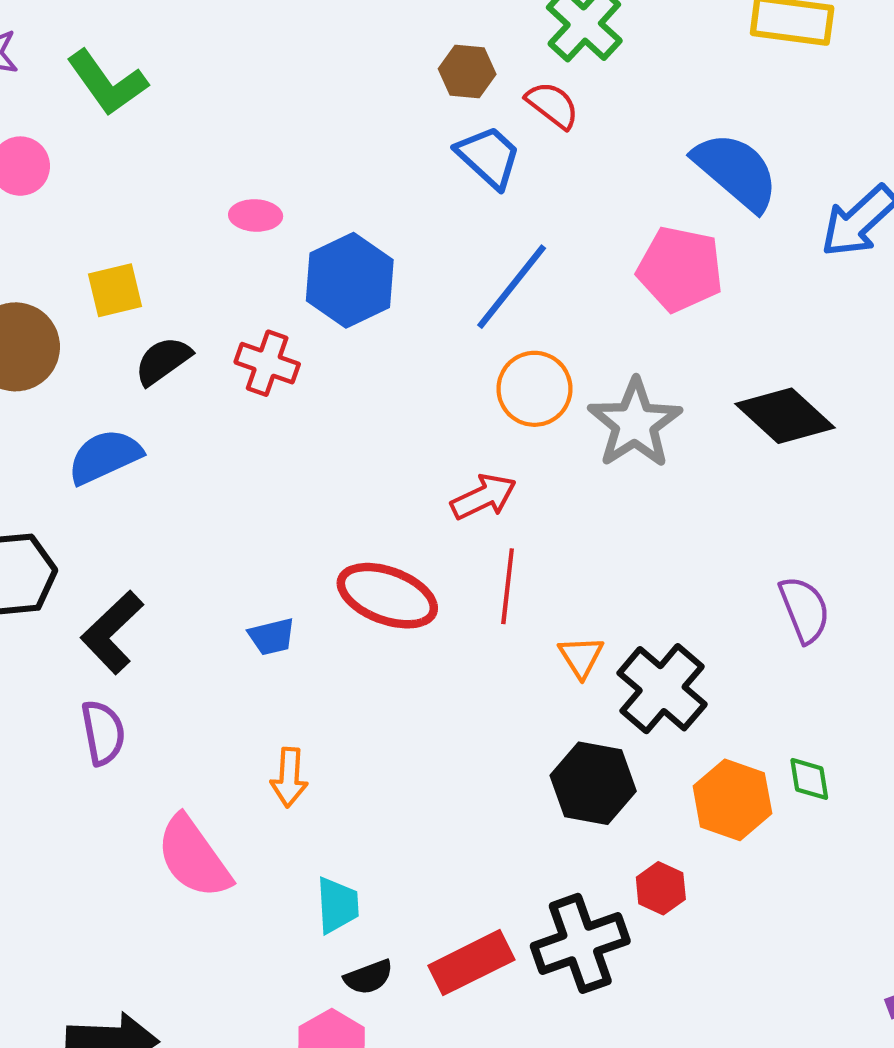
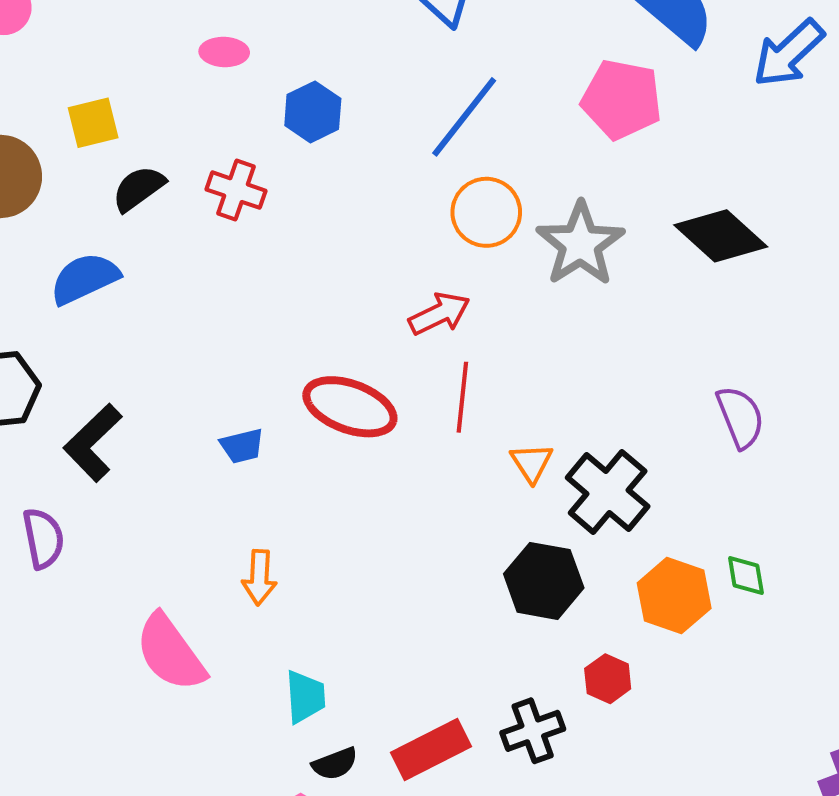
blue hexagon: (350, 280) -> (313, 112), size x0.7
purple semicircle: (103, 733) -> (43, 538), moved
black cross: (580, 943) -> (533, 731), size x0.7

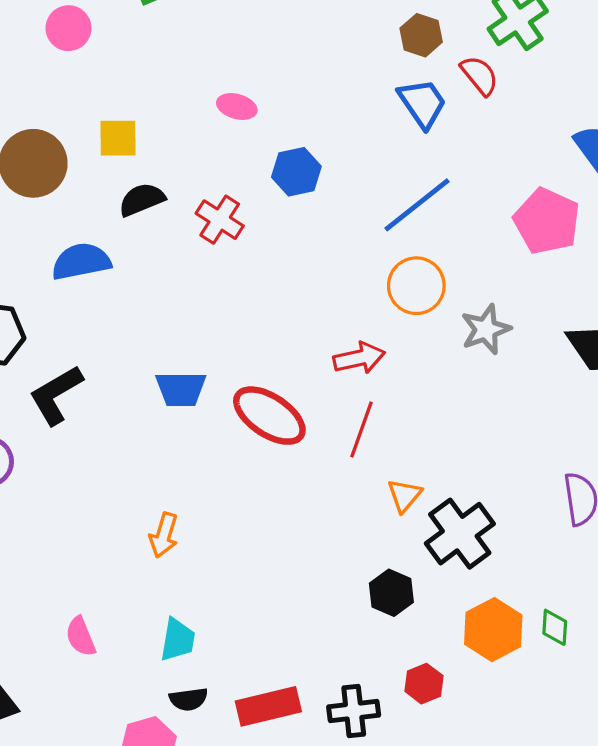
gray star: (580, 244) -> (486, 329), size x0.7
blue trapezoid: (242, 446) -> (181, 389), moved, size x1.4
black hexagon: (544, 581) -> (391, 593), size x0.7
pink semicircle: (170, 653) -> (81, 637), moved, size x0.6

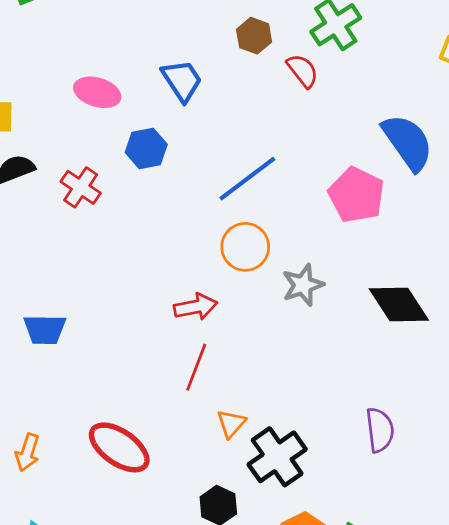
blue trapezoid: (422, 103) -> (182, 80), moved
pink ellipse: (237, 106) -> (97, 92), size x1.4
red ellipse: (269, 416) -> (119, 447), moved

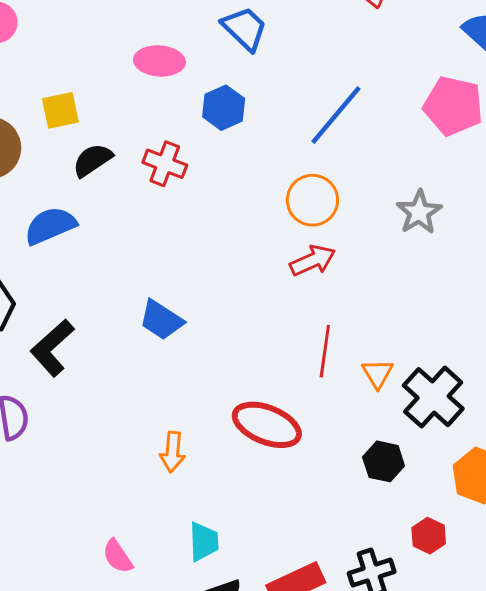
orange circle: (245, 247) -> (312, 200), moved
blue trapezoid: (45, 329) -> (161, 320), turned 45
red line: (196, 367) -> (325, 351), moved

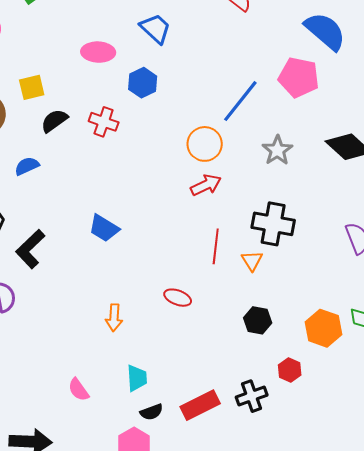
blue line: (336, 115) -> (240, 101), moved
blue semicircle: (50, 226) -> (27, 166), size x0.7
black cross: (433, 397) -> (273, 224), moved, turned -30
red ellipse: (267, 425) -> (178, 298), size x0.6

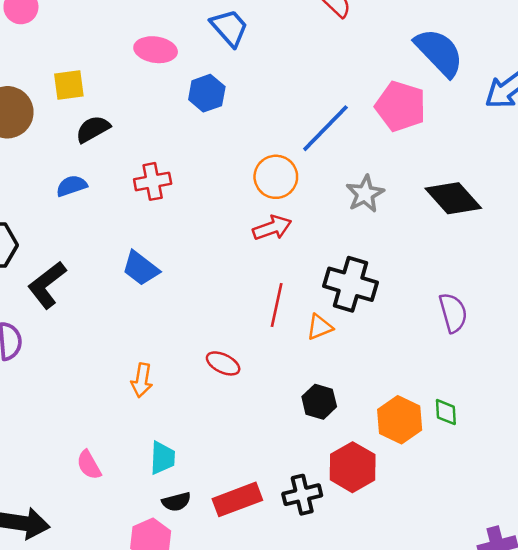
red cross: (104, 122) -> (153, 181), moved, turned -36
blue semicircle: (27, 166) -> (72, 186), moved
orange triangle: (252, 261) -> (320, 327), turned 35
red hexagon: (290, 370) -> (353, 467), size x1.6

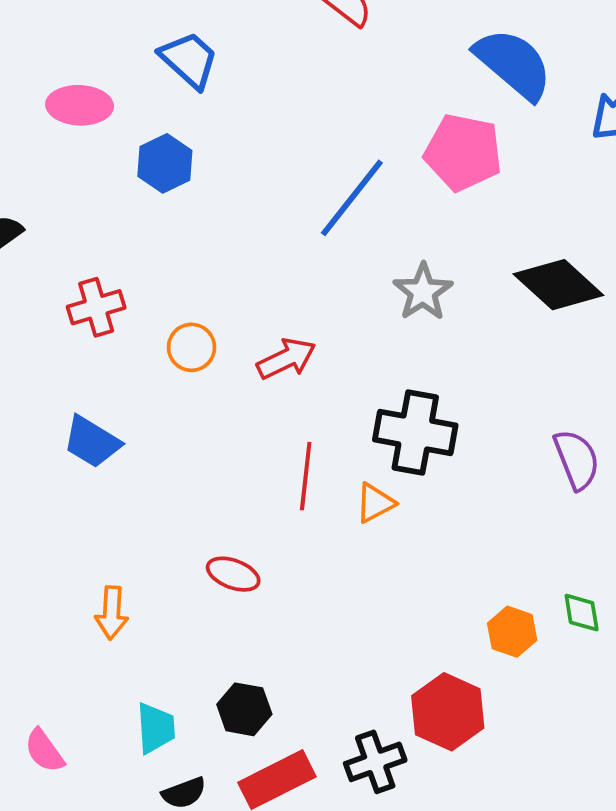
orange circle: (276, 177) -> (192, 347), moved, size x0.7
black hexagon: (319, 402) -> (244, 709), moved
orange hexagon: (400, 420) -> (512, 632), size x0.7

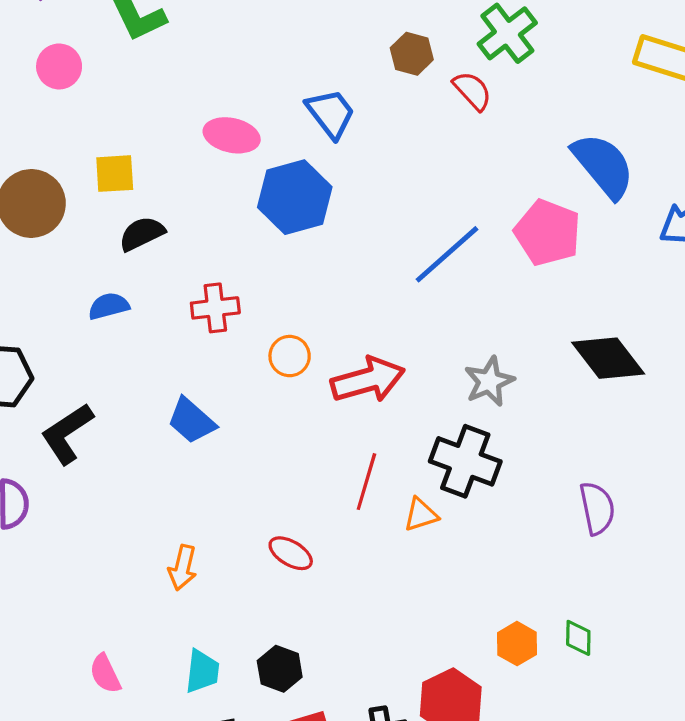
blue hexagon: (165, 163) -> (295, 197), size x1.5
gray star: (423, 292) -> (489, 381), moved
red arrow: (286, 359) -> (368, 380), size x1.4

